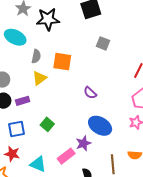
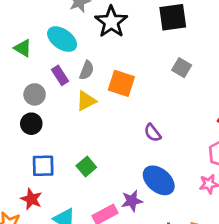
black star: (48, 19) -> (111, 22), turned 30
purple rectangle: (23, 101) -> (60, 75), moved, turned 64

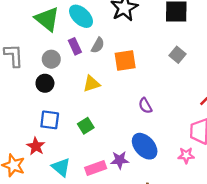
green triangle: (23, 48) -> (47, 19), size x1.6
orange square: (121, 83) -> (125, 61), turned -35
yellow triangle: (86, 101) -> (91, 84), moved

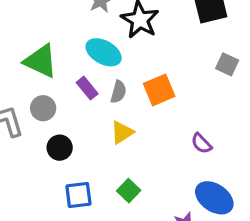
cyan ellipse: (81, 16) -> (104, 52), moved
gray semicircle: (98, 45) -> (118, 92), moved
gray circle: (51, 59) -> (43, 108), moved

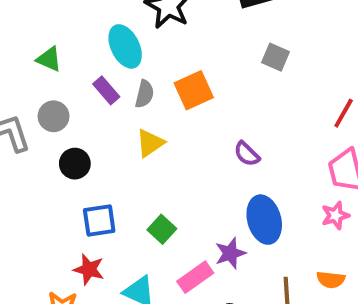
cyan ellipse: (104, 52) -> (125, 46), turned 36
green triangle: (41, 61) -> (49, 59), size x0.6
green square: (129, 191) -> (162, 229), moved
blue ellipse: (214, 198) -> (264, 220), turned 42

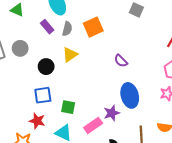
gray circle: (54, 116) -> (20, 48), moved
black circle: (75, 164) -> (46, 67), moved
green square: (162, 229) -> (68, 107), moved, turned -32

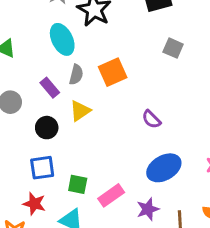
purple rectangle: (47, 27) -> (50, 88), moved
blue ellipse: (130, 95) -> (164, 168), turned 75
purple star: (112, 113) -> (148, 209), moved
pink rectangle: (93, 125) -> (111, 195), moved

